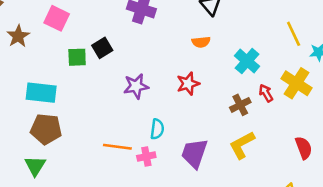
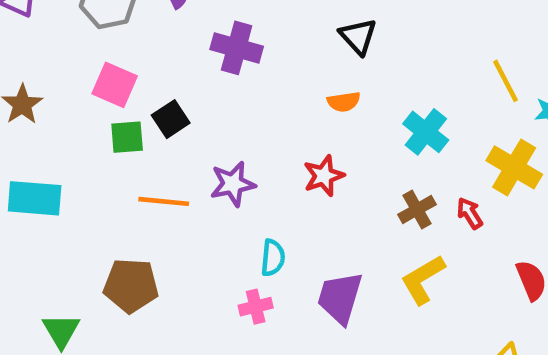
pink square: (57, 18) -> (115, 85), moved
cyan rectangle: (41, 93) -> (35, 198), moved
red arrow: (266, 93) -> (470, 213), moved
brown pentagon: (46, 129) -> (131, 286), moved
orange line: (117, 147) -> (164, 201), moved

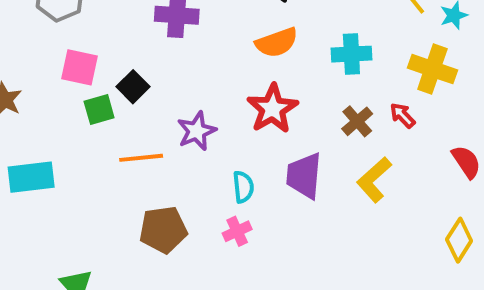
orange semicircle: (344, 102) -> (277, 43), size x1.5
cyan cross: (426, 132) -> (351, 54), turned -30
red star: (324, 176) -> (272, 109), size x1.4
brown pentagon: (131, 286) -> (163, 230), moved
purple trapezoid: (340, 298) -> (304, 176), moved

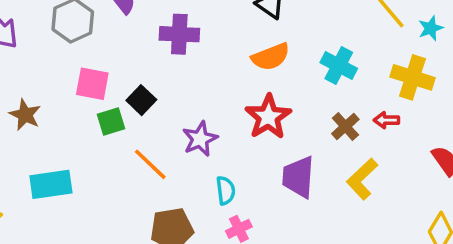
cyan cross: (351, 54) -> (339, 66), turned 32
red arrow: (403, 115) -> (386, 120), turned -45
orange line: (141, 158) -> (150, 164), turned 51
cyan semicircle: (243, 187) -> (226, 190), moved

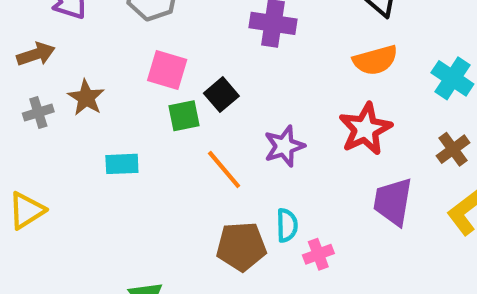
cyan rectangle: (51, 184) -> (122, 164), moved, size x0.7
cyan semicircle: (226, 190) -> (287, 225), moved

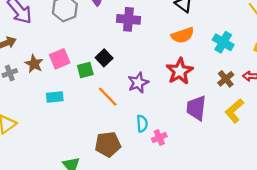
pink square: (167, 70) -> (60, 59), moved, turned -36
brown pentagon: (241, 246) -> (108, 144), moved

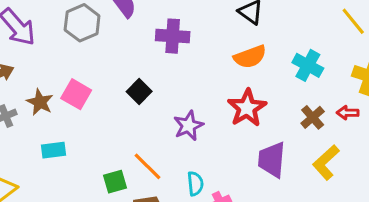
pink square: (60, 59) -> (76, 94), turned -36
green square: (85, 70) -> (115, 182), moved
cyan rectangle: (55, 97) -> (54, 150), moved
orange line: (108, 97) -> (147, 166), moved

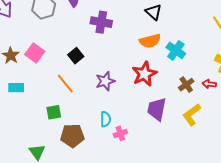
cyan cross: (308, 65) -> (176, 50), moved
orange line: (147, 166) -> (65, 83), moved

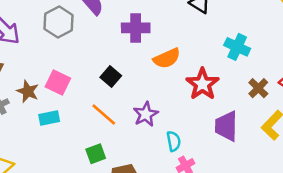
orange semicircle: (150, 41) -> (167, 58), moved
purple star: (105, 81) -> (146, 114), moved
cyan rectangle: (16, 88) -> (49, 118), moved
cyan semicircle: (106, 119) -> (174, 141), moved

